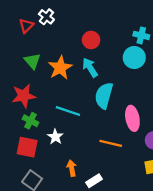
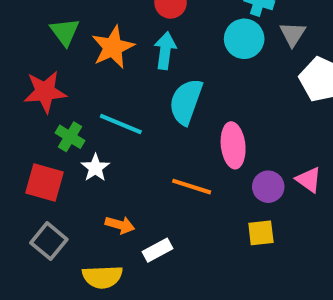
cyan arrow: (90, 68) -> (165, 51), turned 36
green cross: (31, 121) -> (70, 137), moved
orange arrow: (72, 168) -> (120, 225), turned 112

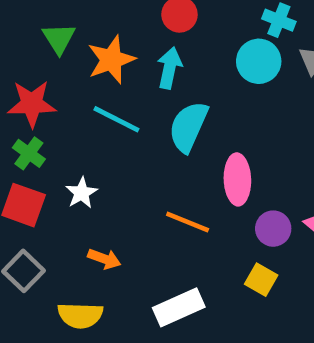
cyan line: (121, 124) -> (116, 119), moved
green cross: (70, 137) -> (29, 153), moved
yellow square: (261, 233) -> (261, 280), turned 32
white rectangle: (158, 250) -> (179, 307), moved, size x1.5

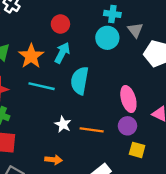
cyan arrow: (169, 68) -> (62, 53), turned 30
pink ellipse: (237, 179) -> (128, 99), moved
white star: (82, 193) -> (63, 124), moved
purple circle: (273, 229) -> (127, 126), moved

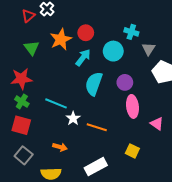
cyan circle: (107, 38) -> (113, 51), moved
orange star: (31, 56) -> (61, 39), moved
cyan line: (42, 86) -> (56, 103), moved
purple circle: (127, 126) -> (125, 82), moved

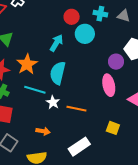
red circle: (86, 33) -> (72, 17), moved
orange star: (61, 39) -> (27, 64), moved
gray triangle: (148, 49) -> (124, 16), moved, turned -40
purple circle: (125, 82) -> (116, 62), moved
cyan semicircle: (94, 84) -> (58, 73), moved

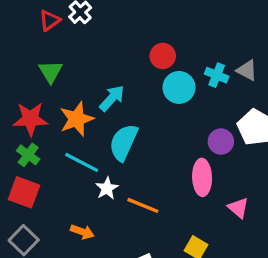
cyan cross: (100, 14) -> (217, 75), moved
cyan arrow: (56, 43) -> (112, 98), moved

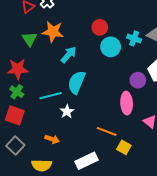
orange star: (77, 119) -> (53, 32), moved, turned 30
cyan line: (82, 162) -> (51, 96), turned -40
orange line: (143, 205) -> (107, 131), moved

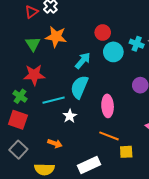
cyan arrow: (69, 55) -> (83, 61), moved
red star: (18, 69) -> (34, 75), moved
pink ellipse: (127, 103) -> (108, 106), moved
yellow square: (124, 147) -> (126, 152), turned -32

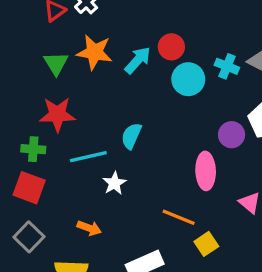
cyan arrow: (83, 61) -> (138, 60), moved
cyan semicircle: (79, 87) -> (131, 136), size x0.7
green cross: (20, 96) -> (33, 149), turned -32
pink ellipse: (108, 106) -> (206, 171), moved
yellow square: (126, 152) -> (206, 244), turned -32

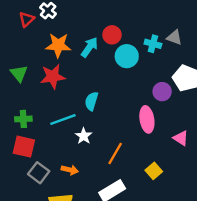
green triangle: (56, 63) -> (19, 73), moved
red star: (57, 114) -> (53, 77), moved
orange line: (179, 217) -> (115, 154), moved, turned -75
gray square: (29, 237) -> (39, 173), moved

